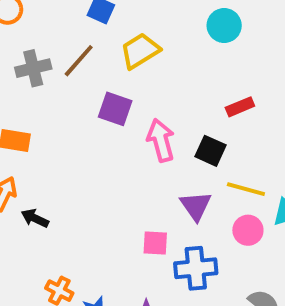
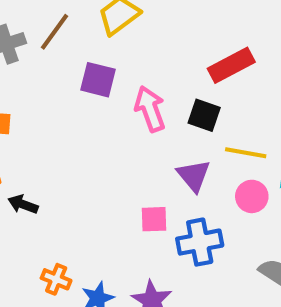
red rectangle: (240, 107) -> (231, 65), size x1.5

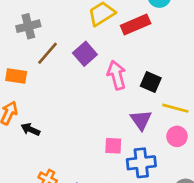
brown line: (54, 32) -> (47, 53), moved
red rectangle: (231, 65) -> (136, 25), moved
purple square: (98, 80) -> (85, 54), turned 30

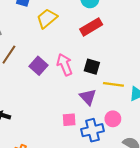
red rectangle: (136, 25) -> (91, 27), moved
purple square: (85, 54) -> (39, 66), moved
pink circle: (177, 136) -> (113, 119), moved

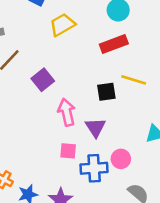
pink arrow: (65, 65) -> (67, 112), moved
black square: (92, 67) -> (106, 92), turned -35
yellow line: (113, 84) -> (134, 80), moved

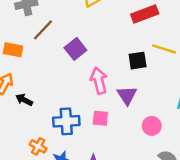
blue cross: (94, 168) -> (66, 121), moved

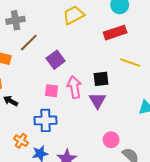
black square: (138, 61) -> (101, 79), moved
pink square: (100, 118) -> (51, 91), moved
pink circle: (152, 126) -> (111, 140), moved

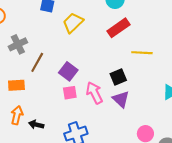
pink square: (51, 91) -> (70, 93), moved

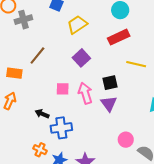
gray cross: (18, 44) -> (23, 20), moved
purple square: (68, 71) -> (81, 58), moved
black arrow: (36, 125) -> (42, 114), moved

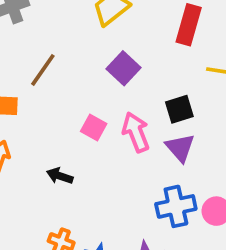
red rectangle: (119, 37) -> (189, 25), turned -45
pink square: (63, 89) -> (94, 128), turned 32
blue cross: (61, 128) -> (176, 206), moved

